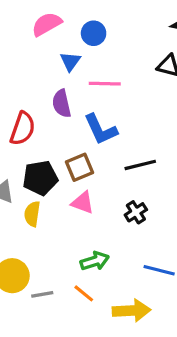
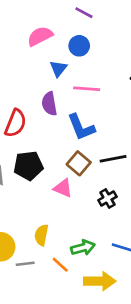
brown square: (80, 167) -> (79, 163), moved, turned -30
yellow semicircle: (32, 214) -> (41, 235), moved
green arrow: (95, 261) -> (83, 248), moved

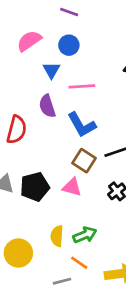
black pentagon: (28, 166) -> (35, 187), moved
green arrow: (83, 248) -> (85, 235), moved
gray line: (25, 264) -> (62, 281), moved

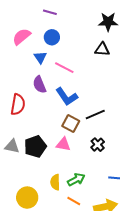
pink line: (82, 86) -> (64, 68), turned 36

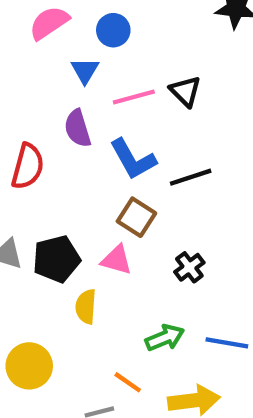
black triangle: (102, 49) -> (185, 91), moved, turned 35
pink line: (64, 68) -> (134, 97), turned -48
black line: (95, 115) -> (191, 177), moved
green arrow: (76, 180) -> (165, 338), moved
yellow semicircle: (55, 182) -> (86, 307), moved

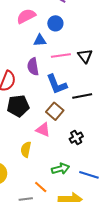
blue triangle: (85, 71) -> (40, 40), turned 48
black pentagon: (56, 259) -> (18, 106), moved

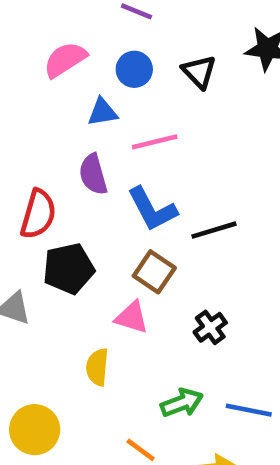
black triangle: (85, 56) -> (199, 72), moved

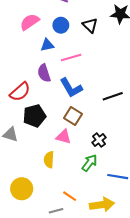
red semicircle: (38, 214) -> (20, 92), turned 35
black line: (214, 230) -> (113, 96), moved
green arrow: (182, 403) -> (90, 163), moved, turned -30

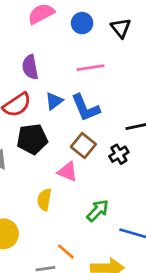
blue triangle: (47, 45) -> (54, 101), moved, turned -32
purple semicircle: (44, 73) -> (30, 67), moved
black cross: (99, 140) -> (119, 154), moved

